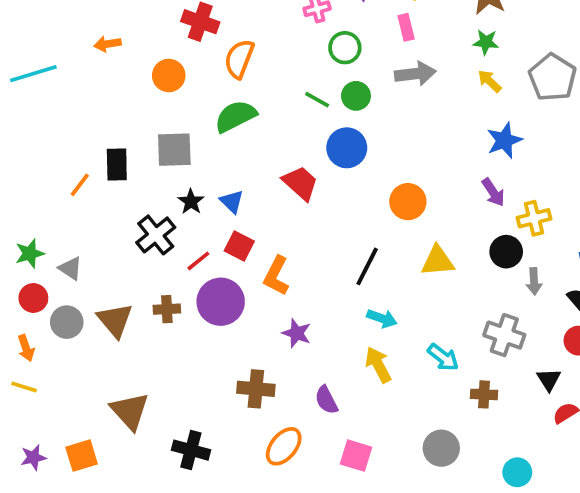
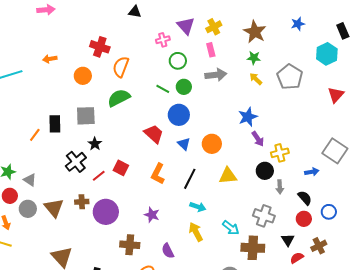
blue star: (504, 140) -> (248, 117), moved
blue triangle: (232, 202) -> (184, 144), moved
orange L-shape: (276, 276) -> (158, 174), moved
purple circle: (221, 302) -> (106, 212), moved
brown cross: (484, 394) -> (253, 248), size x1.6

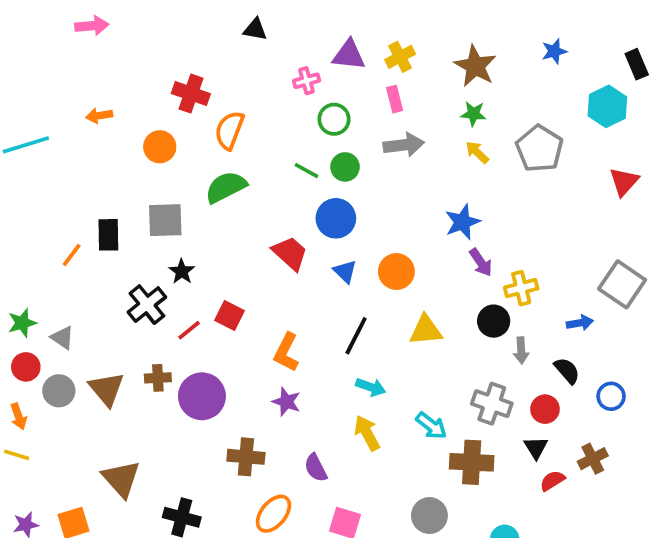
purple triangle: (186, 26) -> (349, 55), turned -42
orange L-shape: (158, 174) -> (286, 352), moved
red circle: (304, 219) -> (545, 409), moved

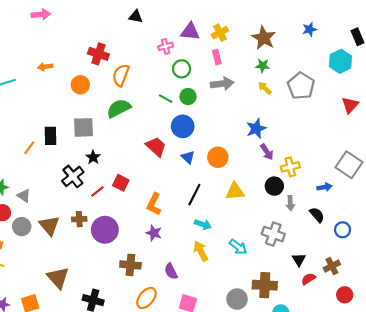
red circle: (545, 409) -> (345, 295), moved
brown cross: (472, 462) -> (265, 285), moved

